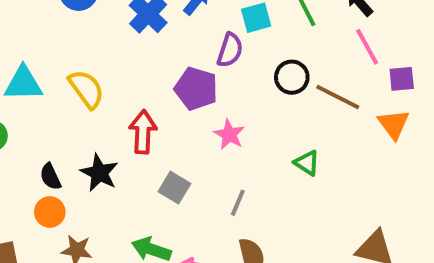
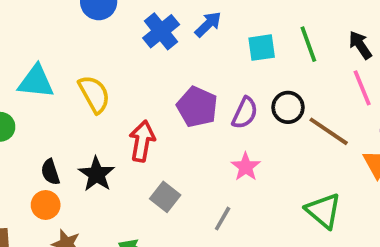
purple semicircle: (230, 50) -> (245, 113), moved
pink star: (229, 134) -> (246, 167), moved
green triangle: (307, 163) -> (324, 211), moved, size x1.5

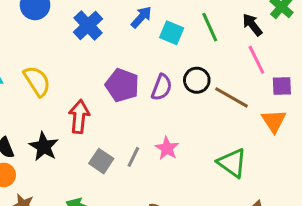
blue arrow: (208, 24) -> (141, 17), moved
cyan square: (262, 48) -> (172, 33), turned 35
pink star: (246, 167) -> (167, 148), moved
gray line: (223, 219) -> (133, 157), moved

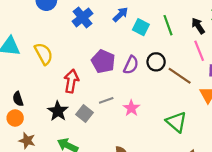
black star: (44, 147) -> (58, 111), moved
gray line: (133, 157) -> (106, 100), moved, turned 40

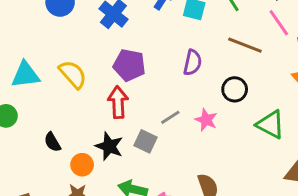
purple pentagon: (103, 61) -> (129, 65), moved
black circle: (156, 62) -> (235, 89), moved
brown line: (180, 76) -> (245, 45), moved
orange circle: (15, 118) -> (82, 165), moved

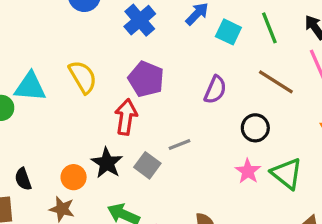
cyan triangle: (26, 75) -> (30, 87), moved
pink star: (206, 120) -> (248, 171), moved
black semicircle: (52, 142) -> (23, 179), moved

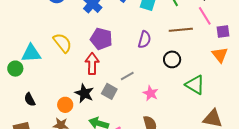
brown line: (276, 82) -> (181, 30), turned -30
pink star: (248, 171) -> (151, 93), moved
black semicircle: (23, 179) -> (30, 100), moved

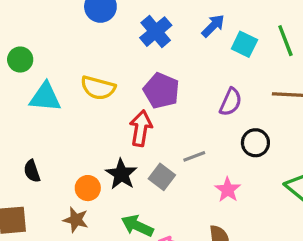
yellow semicircle: (62, 43) -> (98, 88), turned 135
black circle: (172, 59) -> (255, 143), moved
green circle: (15, 69) -> (20, 60), moved

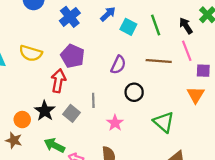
gray line: (194, 156) -> (93, 100), turned -72

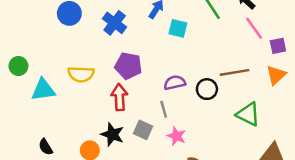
cyan square: (128, 27) -> (178, 28), moved
brown line: (159, 61) -> (234, 72), moved
purple semicircle: (118, 65) -> (175, 83), moved, turned -114
orange triangle: (196, 95) -> (276, 75), turned 30
pink star: (115, 123) -> (176, 136), moved

